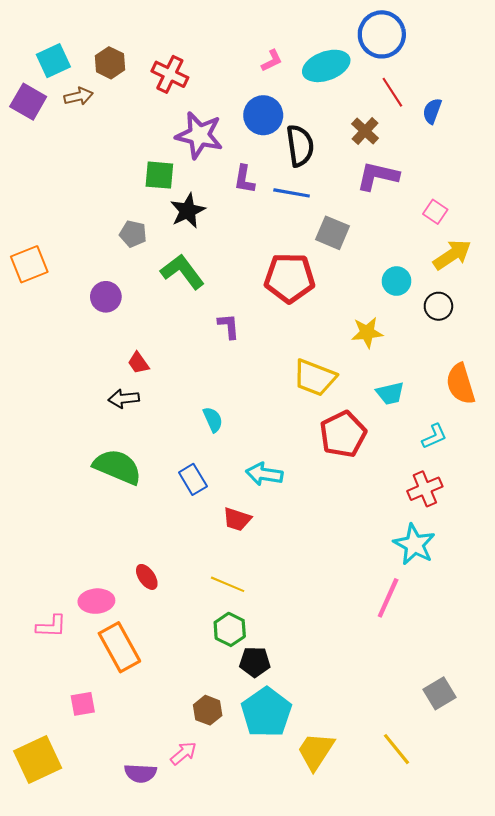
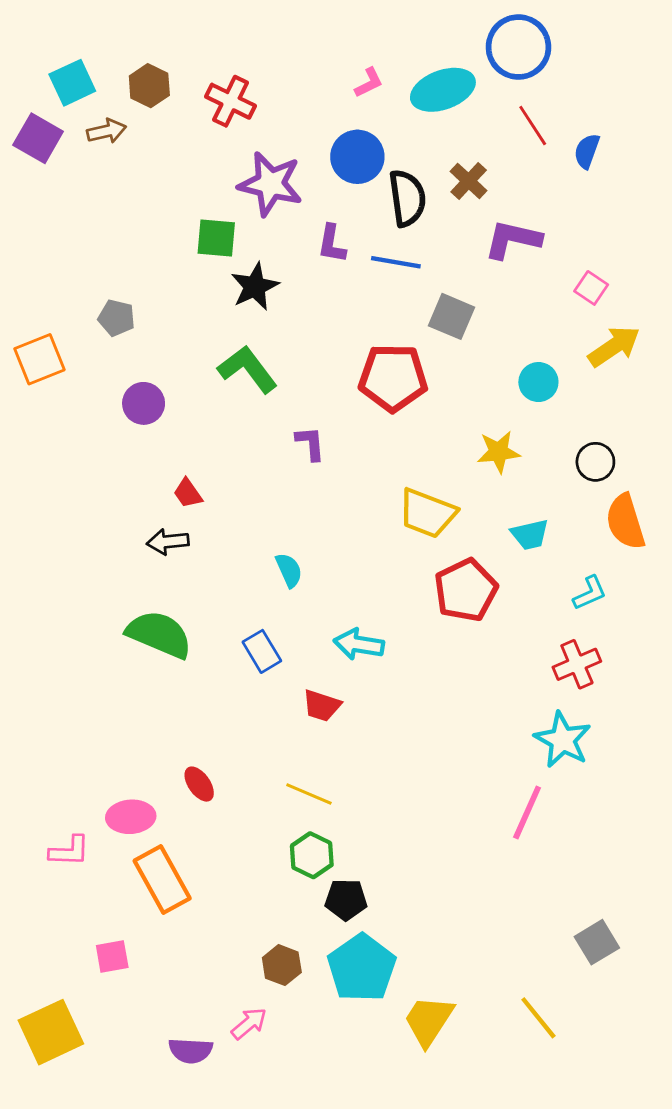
brown cross: (365, 131) -> (469, 181), moved
gray pentagon: (133, 234) -> (116, 318), moved
black circle: (438, 306) -> (595, 462), moved

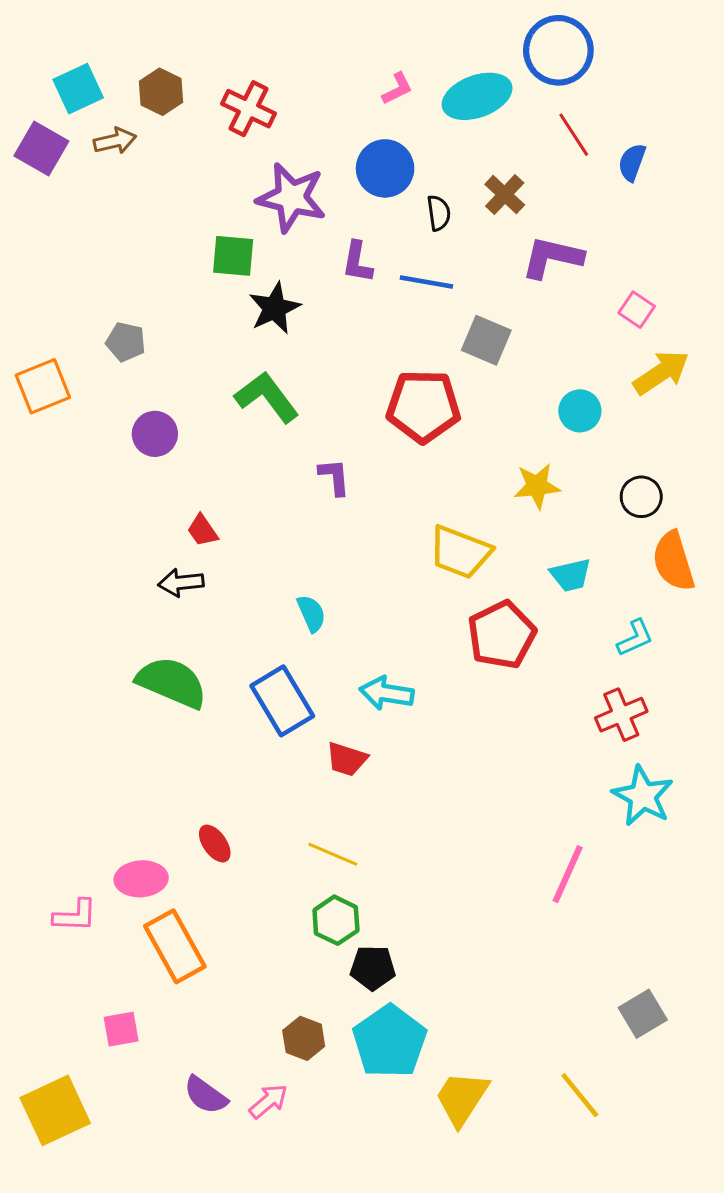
black semicircle: (407, 198) -> (439, 213), size x0.6
blue rectangle: (262, 651) -> (282, 701), size x1.5
cyan star: (563, 740) -> (643, 796), moved
purple semicircle: (191, 1051) -> (206, 1095), moved, turned 33

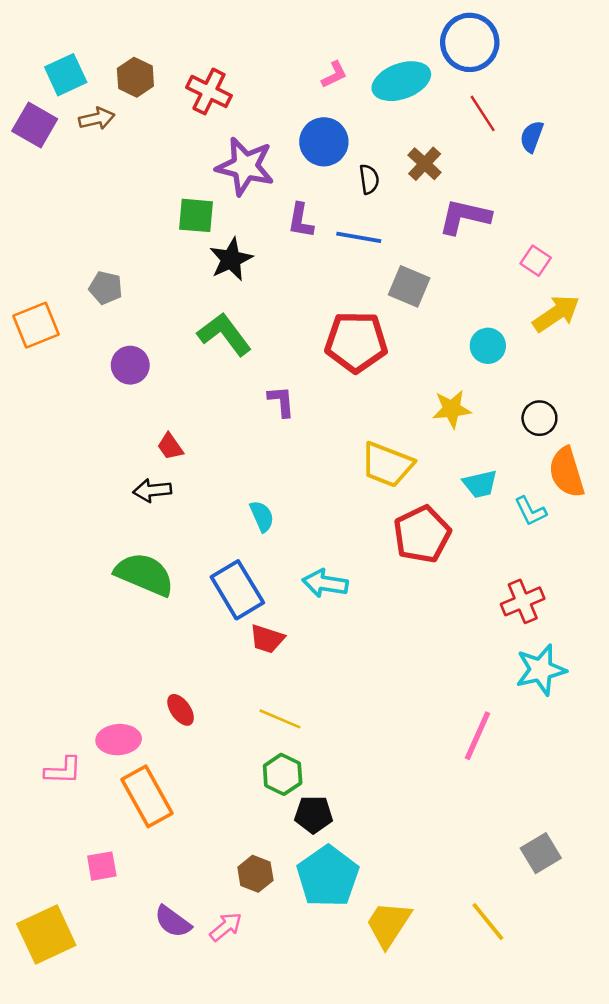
cyan L-shape: (635, 638) -> (530, 511), moved, turned 88
red trapezoid: (347, 759) -> (267, 639), moved
cyan star: (643, 796) -> (541, 670), turned 30

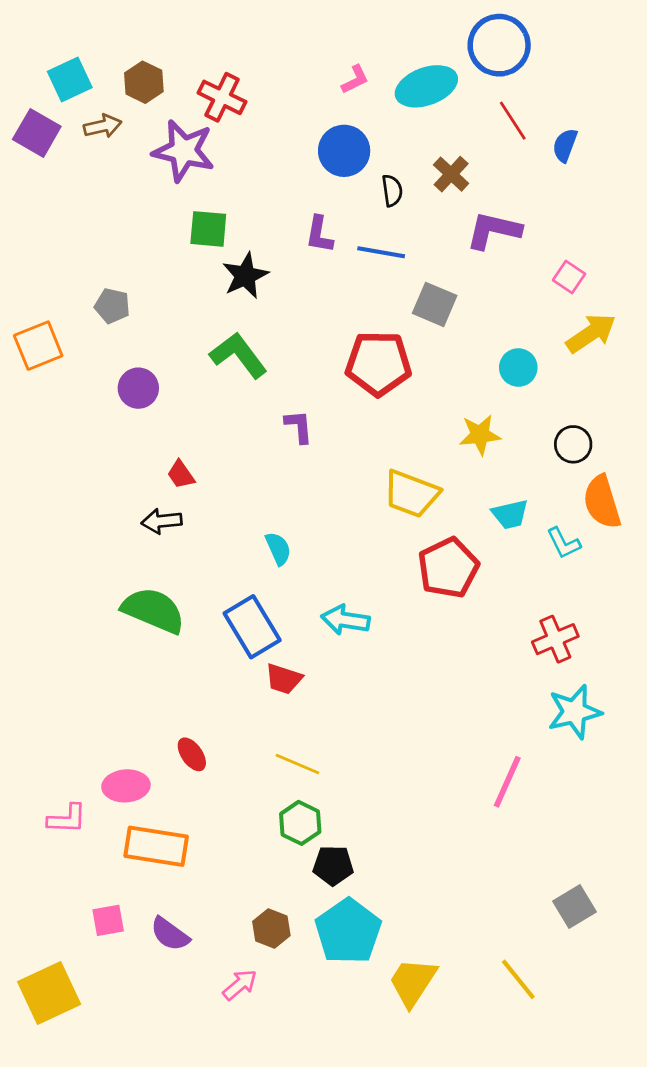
purple star: (245, 166) -> (184, 151), moved
orange rectangle: (147, 796) -> (156, 846), turned -52
purple semicircle: (173, 922) -> (170, 934), moved

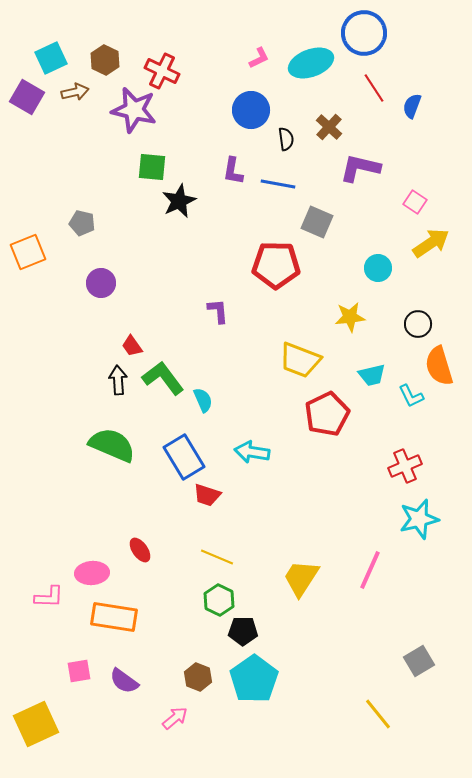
green L-shape: (238, 355) -> (163, 378), moved
black arrow: (162, 521) -> (118, 380), turned 92
yellow trapezoid: (413, 982) -> (301, 578), moved

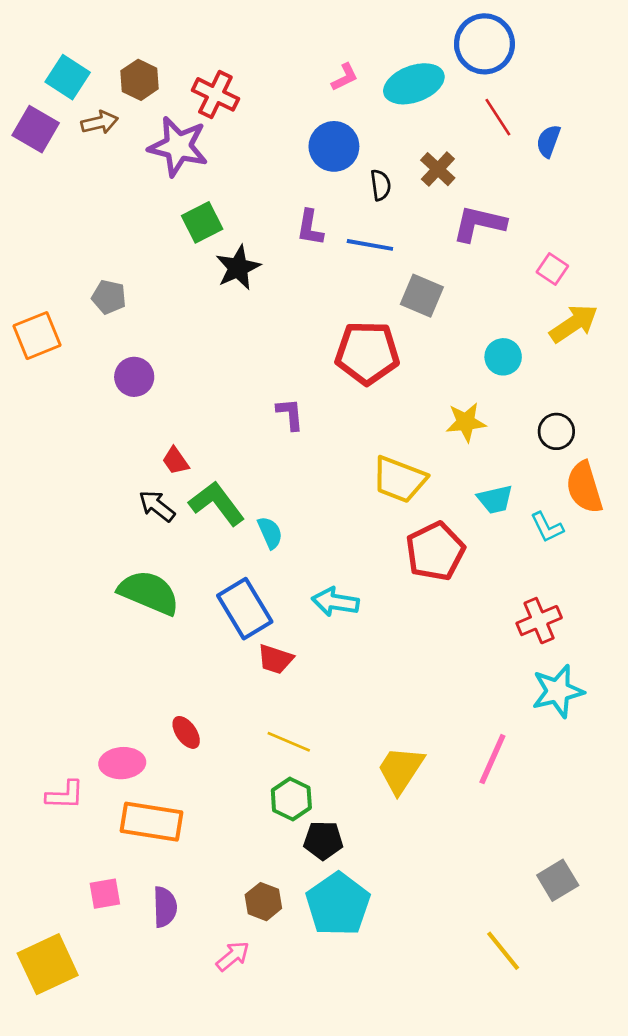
cyan square: (51, 58) -> (68, 77), turned -32
green square: (152, 167) -> (202, 222), turned -32
black arrow: (118, 380) -> (157, 506), turned -48
purple semicircle: (124, 681) -> (165, 907), turned -128

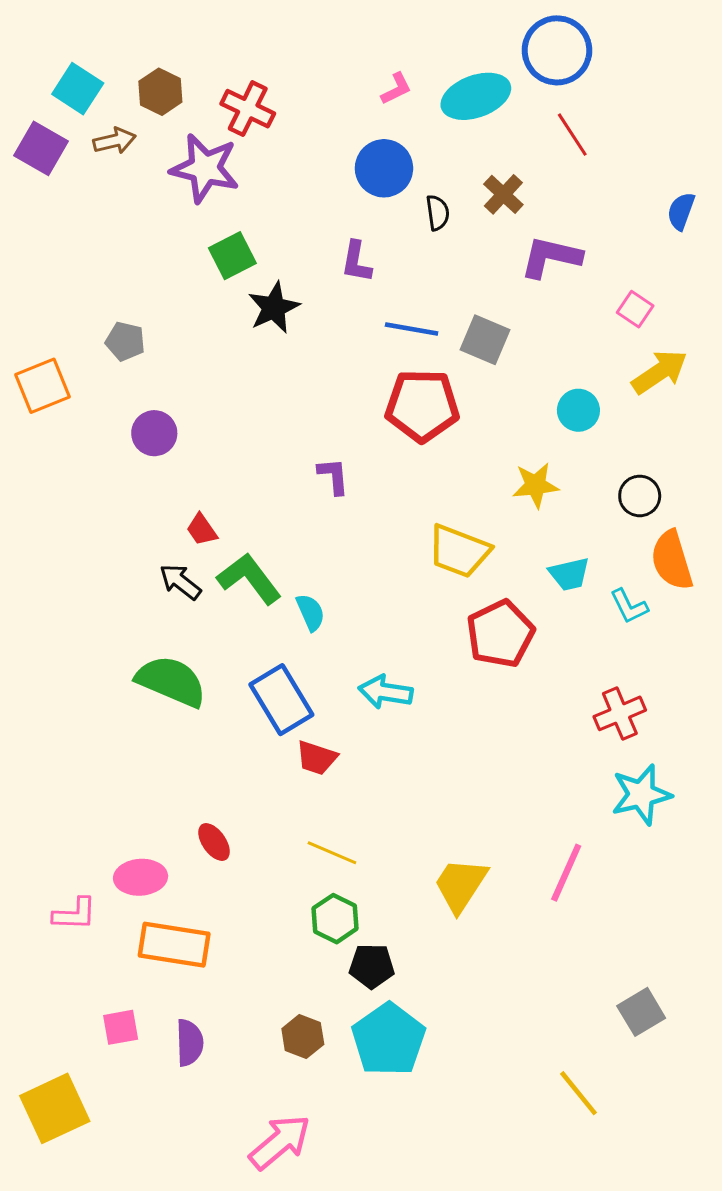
blue semicircle: (548, 141) -> (681, 211), moved
blue line: (370, 245) -> (412, 329), moved
pink arrow: (233, 956) -> (280, 1142), moved, size x1.6

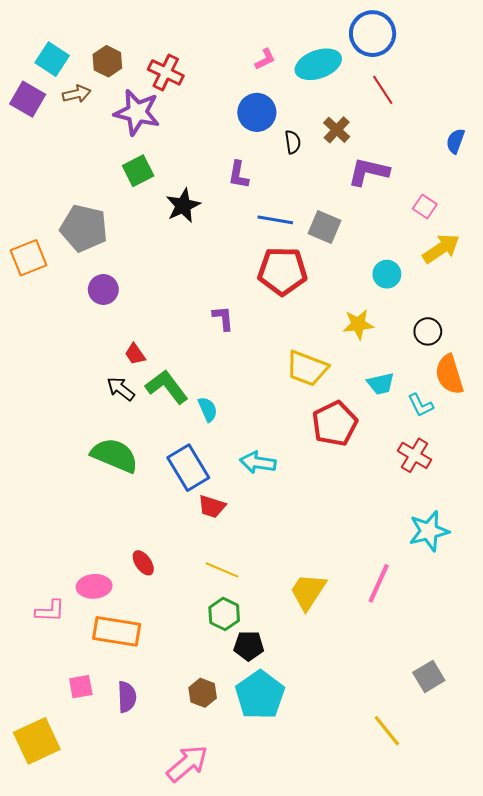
green square: (232, 256) -> (138, 171), moved
gray pentagon: (125, 341) -> (84, 228), size x1.8
red cross: (620, 713) -> (415, 455), moved, turned -36

